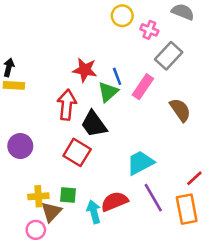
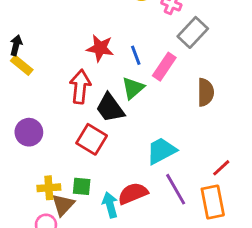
yellow rectangle: (14, 85) -> (22, 65), turned 36
green triangle: (108, 92) -> (133, 88), moved
brown semicircle: (180, 110) -> (206, 92), turned 35

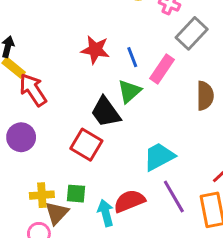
red arrow: (80, 87) -> (33, 90), moved, turned -40

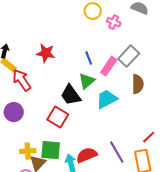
gray rectangle: (192, 33) -> (129, 56), moved
red star: (95, 50) -> (46, 53), moved
cyan trapezoid: (159, 157) -> (107, 99), moved
green square: (76, 194) -> (51, 150), size x1.5

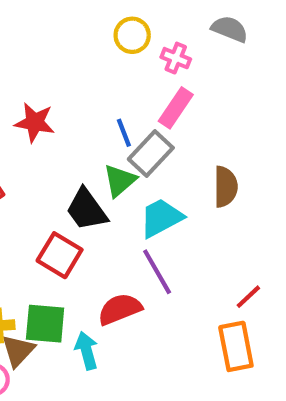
gray rectangle: (129, 56) -> (151, 154), moved
pink rectangle: (109, 66) -> (176, 108), moved
purple line: (117, 152) -> (157, 272), moved
red semicircle: (87, 155) -> (120, 309), moved

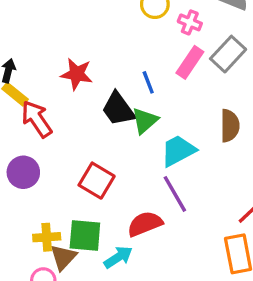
gray rectangle: (151, 154) -> (228, 54), moved
black trapezoid: (87, 210) -> (118, 109), moved
cyan arrow: (87, 351) -> (118, 257), turned 72

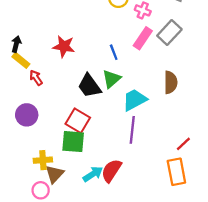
black trapezoid: (118, 109) -> (89, 86), moved
red arrow: (37, 119) -> (36, 78), size x0.6
purple line: (175, 194) -> (132, 130), turned 36
red semicircle: (145, 224) -> (111, 171), moved, turned -35
green square: (85, 236) -> (73, 142), moved

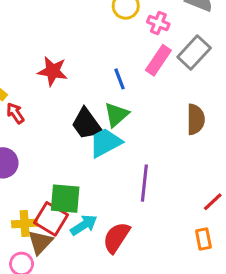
cyan trapezoid: (135, 100) -> (105, 143), moved
red square: (78, 121) -> (51, 219), moved
orange rectangle: (176, 172) -> (203, 239), size x0.6
cyan arrow: (93, 174) -> (84, 225), moved

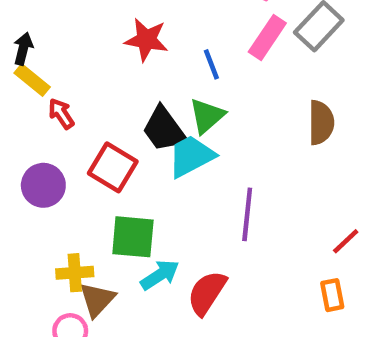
red star: (53, 71) -> (146, 40), moved
red square: (51, 219) -> (113, 167), moved

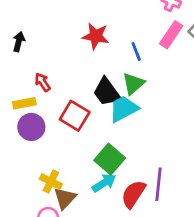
yellow rectangle: (32, 80) -> (24, 103), moved, turned -50
purple line: (247, 214) -> (159, 184), moved
green square: (133, 237) -> (110, 159), moved, turned 36
yellow cross: (75, 273) -> (51, 181), turned 30

